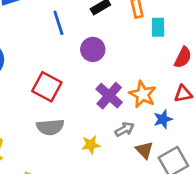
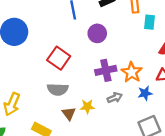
purple cross: (109, 96) -> (106, 70), turned 30
brown triangle: (144, 150) -> (69, 114), moved

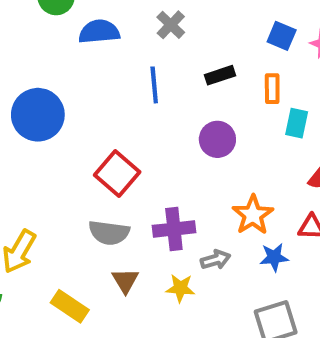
purple circle: (97, 33) -> (217, 139), moved
purple cross: (106, 70) -> (174, 229), moved
yellow star: (87, 107) -> (180, 288), moved

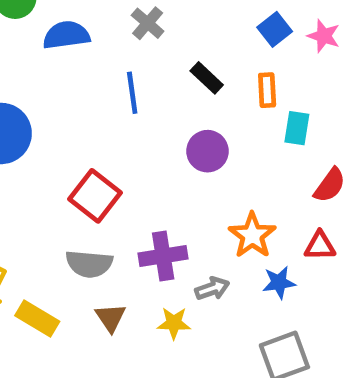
blue square: (282, 36) -> (275, 29), turned 32
black rectangle: (220, 75) -> (207, 78), turned 64
yellow rectangle: (70, 306) -> (37, 318), moved

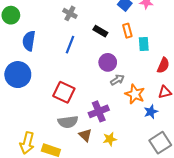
blue semicircle: (66, 35) -> (29, 41), moved, turned -60
blue line: (132, 93) -> (70, 45), turned 42
gray arrow: (212, 289) -> (117, 80), moved
brown triangle: (111, 318) -> (85, 135), moved

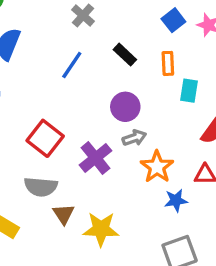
purple cross: (99, 111) -> (95, 158), moved, turned -30
yellow star: (110, 139) -> (101, 229), size x1.5

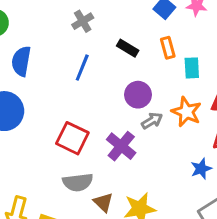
gray cross: (83, 15) -> (83, 21), turned 30
orange star: (157, 167) -> (186, 112), moved

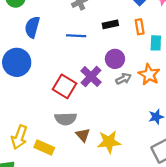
black rectangle: (128, 48) -> (110, 24), turned -48
blue line: (82, 68) -> (76, 36), turned 66
purple cross: (121, 146) -> (91, 77), moved

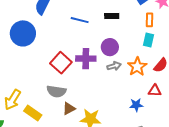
orange rectangle: (140, 27) -> (150, 20), moved
purple cross: (91, 77) -> (86, 59), turned 36
brown triangle: (83, 135) -> (69, 109), turned 32

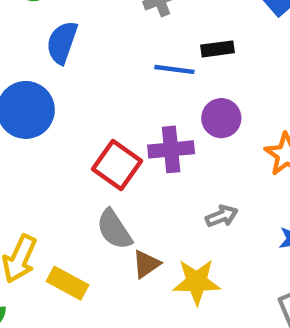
blue line: (80, 20) -> (174, 69), moved
gray arrow: (114, 66) -> (222, 216), moved
gray semicircle: (56, 91) -> (114, 229), turned 54

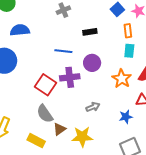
blue semicircle: (62, 42) -> (20, 30), turned 66
blue line: (174, 69) -> (63, 51), moved
yellow rectangle: (67, 283) -> (36, 141), moved

